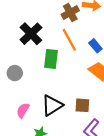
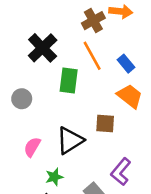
brown square: (82, 105) -> (105, 124), moved

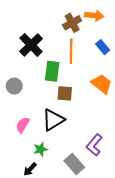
orange line: (92, 56) -> (71, 51), turned 30
blue rectangle: (126, 64) -> (103, 47), moved
brown square: (105, 124) -> (65, 93), moved

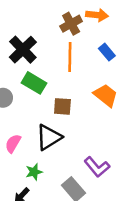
green rectangle: (52, 71) -> (34, 83), moved, turned -66
purple L-shape: (94, 145) -> (97, 167), turned -80

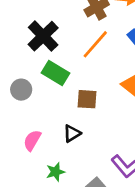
orange line: (70, 57) -> (95, 44), turned 40
black triangle: (49, 137) -> (72, 133), size x0.6

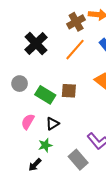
green rectangle: (55, 73) -> (45, 95), moved
black triangle: (72, 133) -> (52, 124), moved

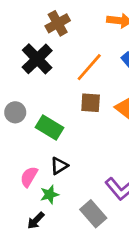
brown cross: (76, 22) -> (58, 23), moved
brown square: (69, 91) -> (91, 103), moved
pink semicircle: (28, 122) -> (29, 177), moved

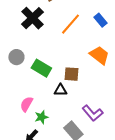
brown square: (91, 103) -> (71, 74), moved
black triangle: (59, 166) -> (60, 90), moved, turned 32

